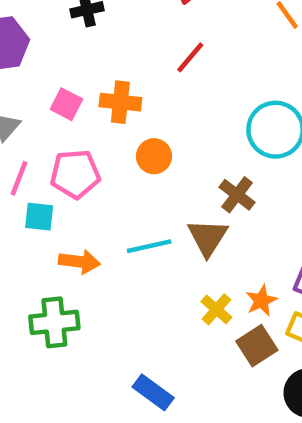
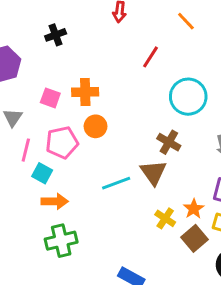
red line: (190, 57) -> (150, 57), moved
orange circle: (154, 156) -> (96, 126), moved
cyan square: (39, 217) -> (42, 173), turned 30
orange arrow: (79, 262) -> (55, 201), moved

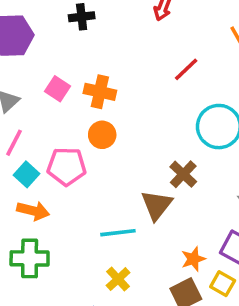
pink pentagon: (62, 142) -> (67, 166), moved
cyan line: (116, 183) -> (118, 233), moved
yellow cross: (165, 218) -> (118, 279), moved

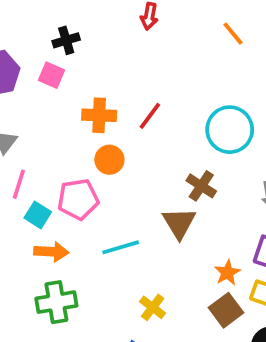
red line: (186, 69) -> (150, 116), moved
pink square: (57, 89) -> (51, 75), moved
cyan line: (118, 233) -> (121, 247), moved

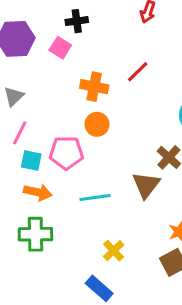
red line: (150, 116) -> (138, 72), moved
cyan square: (38, 215) -> (31, 160), turned -30

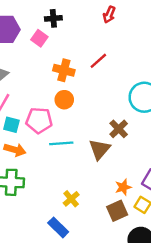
cyan line: (95, 197) -> (61, 143), moved

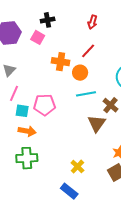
red arrow: (109, 15) -> (93, 22), moved
orange circle: (64, 100) -> (80, 73), moved
cyan line: (61, 143) -> (86, 94), moved

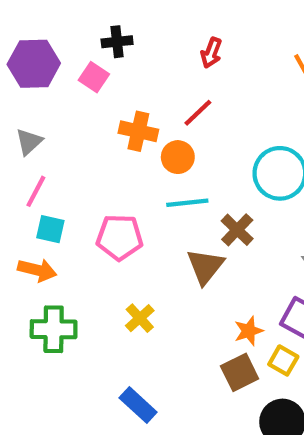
pink pentagon: (44, 105) -> (120, 237), moved
orange arrow: (27, 131) -> (37, 270), moved
yellow cross: (77, 167) -> (140, 318), moved

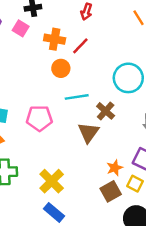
orange cross: (138, 131) -> (55, 39), moved
orange circle: (178, 157) -> (61, 68), moved
yellow cross: (140, 318) -> (52, 181), moved, size x1.5

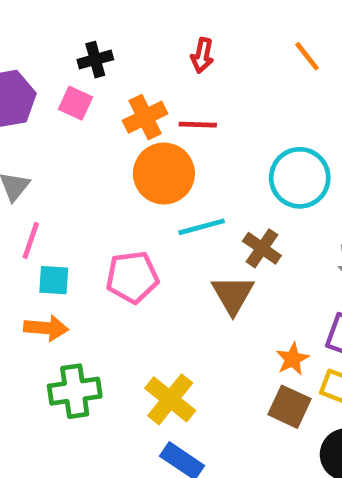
orange cross: (55, 39) -> (145, 117), turned -30
red line: (80, 46) -> (198, 125), turned 54
orange circle: (61, 68) -> (164, 174), size x1.6
brown square: (111, 191) -> (289, 407), turned -30

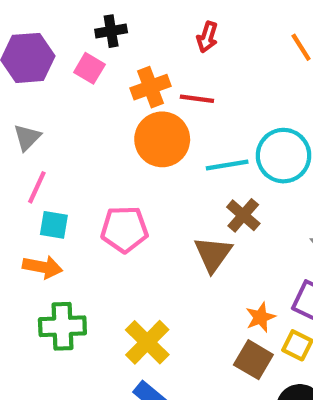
cyan line: (202, 227) -> (227, 165), moved

